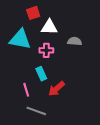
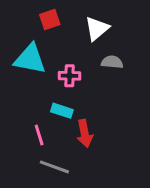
white triangle: (49, 27) -> (97, 29), moved, turned -42
cyan rectangle: (41, 74) -> (62, 111), turned -48
red arrow: (56, 89) -> (85, 133), turned -60

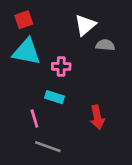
red square: (50, 19) -> (24, 20), moved
gray semicircle: (112, 62) -> (105, 45), moved
red arrow: (85, 133) -> (97, 117), moved

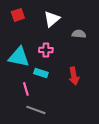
white triangle: (85, 25) -> (52, 19), moved
cyan triangle: (26, 52) -> (19, 57), moved
red arrow: (97, 117) -> (74, 76), moved

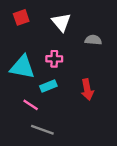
white triangle: (52, 19) -> (61, 22), turned -30
cyan rectangle: (41, 73) -> (48, 86), turned -40
pink line: (26, 89) -> (31, 105), turned -40

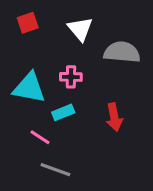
gray semicircle: (93, 40) -> (122, 52), size x1.6

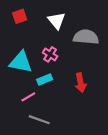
pink cross: (71, 77) -> (50, 54), turned 32
pink line: (40, 137) -> (28, 97), turned -64

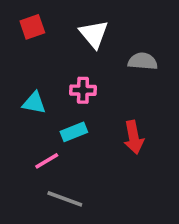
gray semicircle: (86, 37) -> (143, 61), size x0.7
pink cross: (50, 54) -> (83, 90), turned -32
cyan triangle: (21, 62) -> (34, 103), size x0.6

